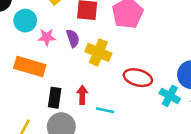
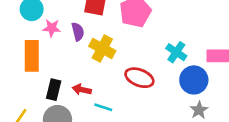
orange rectangle: (30, 67) -> (32, 56), turned 68
red arrow: (82, 95) -> (82, 90), turned -84
cyan cross: (170, 96) -> (176, 52), moved

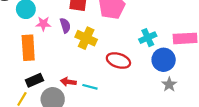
cyan cross: (176, 52) -> (148, 38), turned 35
black rectangle: (54, 90) -> (34, 80), moved, turned 56
red arrow: (82, 90) -> (68, 82), moved

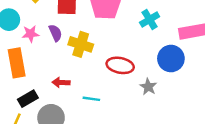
cyan cross: (148, 38) -> (150, 19), moved
red arrow: (68, 82) -> (61, 82), moved
gray star: (169, 84) -> (148, 87), moved

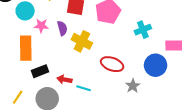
red arrow: (61, 82) -> (64, 80), moved
black rectangle: (28, 99) -> (40, 71), moved

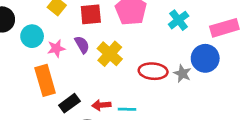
yellow cross: (82, 41) -> (110, 54), turned 30
gray star: (133, 86) -> (182, 73), moved

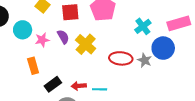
cyan cross: (179, 20) -> (143, 26), moved
orange rectangle: (45, 80) -> (33, 66), size x0.7

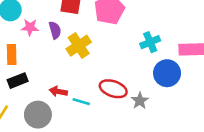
red ellipse: (121, 58) -> (113, 89), moved
gray star: (145, 60) -> (140, 101), moved
black rectangle: (53, 84) -> (18, 81), moved

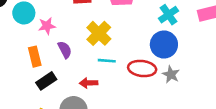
purple semicircle: (55, 30) -> (65, 50), moved
blue circle: (167, 73) -> (164, 45), moved
cyan line: (81, 102) -> (107, 61), moved

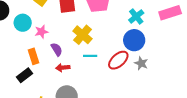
red ellipse: (142, 68) -> (118, 60), turned -45
black rectangle: (46, 81) -> (25, 75), moved
red arrow: (89, 83) -> (63, 68), moved

